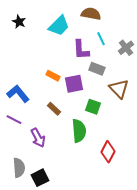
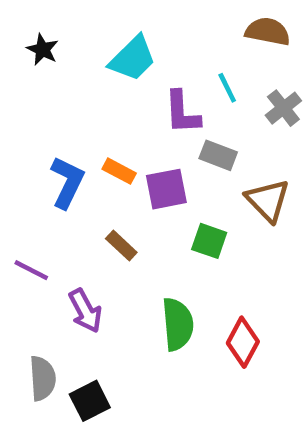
brown semicircle: (91, 14) -> (268, 31), moved
blue L-shape: (18, 94) -> (67, 182), moved, turned 65
green semicircle: (79, 131) -> (178, 324), moved

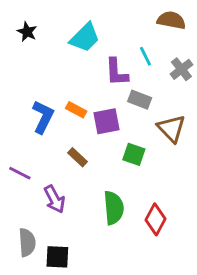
black square: (90, 401) -> (57, 257), turned 30

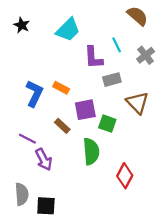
brown semicircle: (171, 20) -> (137, 16), turned 30
gray rectangle: (140, 100) -> (112, 80), turned -36
purple square: (106, 121) -> (85, 110), moved
purple line: (20, 173) -> (27, 139), moved
green semicircle: (114, 208) -> (91, 151), moved

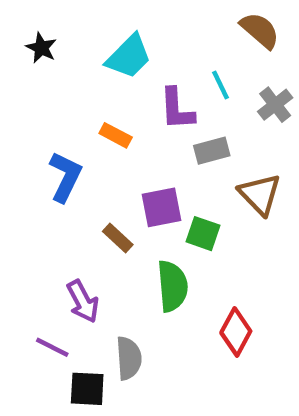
orange rectangle: (61, 88) -> (116, 135), moved
purple line: (27, 139) -> (52, 347), moved
gray semicircle: (22, 194) -> (129, 358), moved

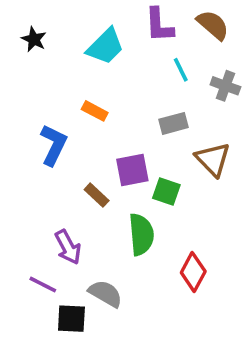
gray cross: (275, 105) -> (225, 86), turned -32
purple L-shape: (177, 109) -> (159, 25), moved
gray semicircle: (129, 358) -> (105, 294), turned -56

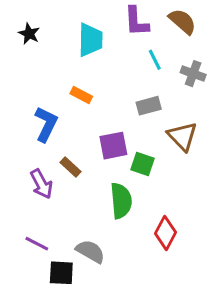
cyan trapezoid: (105, 46) -> (90, 40), turned -44
brown rectangle: (97, 195) -> (71, 167), moved
purple arrow: (68, 247) -> (41, 184), moved

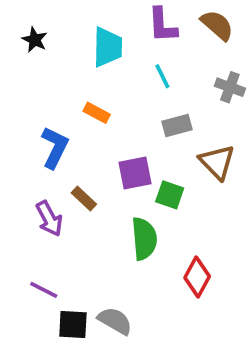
cyan line: (155, 60) -> (162, 76), moved
gray semicircle: (90, 251) -> (115, 321), moved

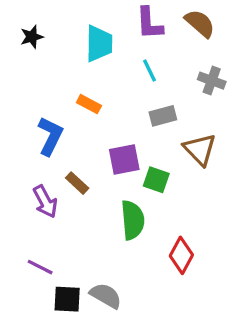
black star: (35, 40) -> (32, 37), turned 30

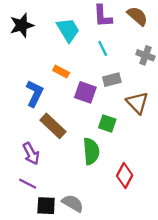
black star: (32, 37) -> (22, 25), size x1.5
cyan trapezoid: (99, 44) -> (68, 30), turned -32
purple square: (124, 160) -> (85, 92), moved, turned 30
brown rectangle: (77, 183) -> (53, 126), size x1.6
purple arrow: (45, 202) -> (31, 154), moved

